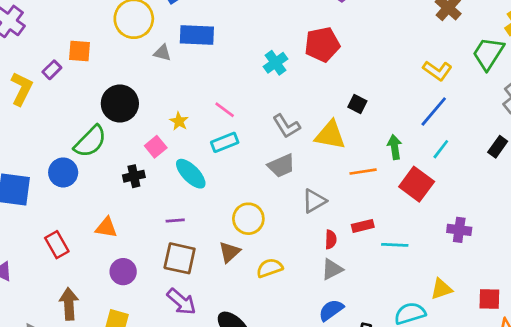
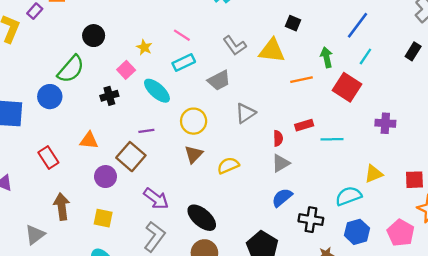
black circle: (120, 103) -> (94, 36), size x0.7
gray trapezoid: (281, 166) -> (219, 80), moved
gray triangle: (314, 201) -> (245, 113), moved
yellow circle: (248, 219) -> (194, 121), moved
brown square: (180, 258) -> (131, 157), moved, turned 32

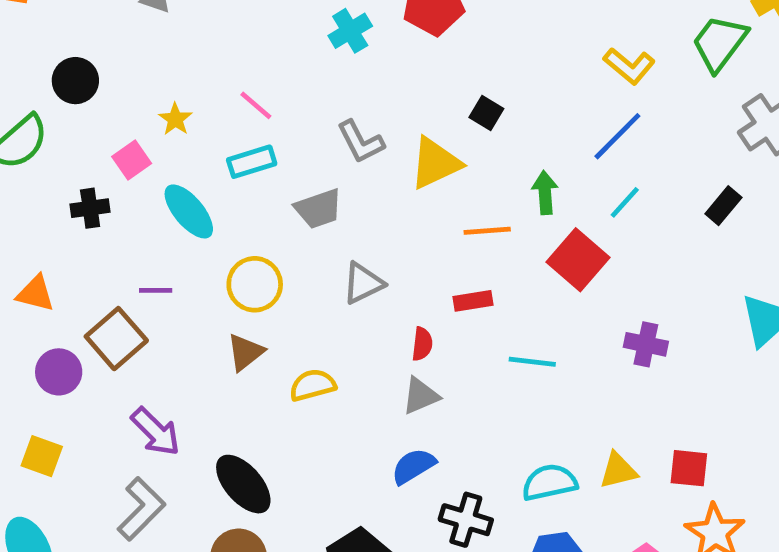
yellow triangle: (272, 51) -> (435, 163), turned -40
red rectangle: (304, 125) -> (473, 301), moved
yellow triangle: (374, 174) -> (618, 471), moved

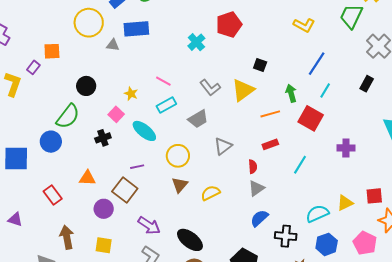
yellow L-shape: (629, 66) -> (304, 25), moved
cyan line: (532, 362) -> (300, 165), turned -54

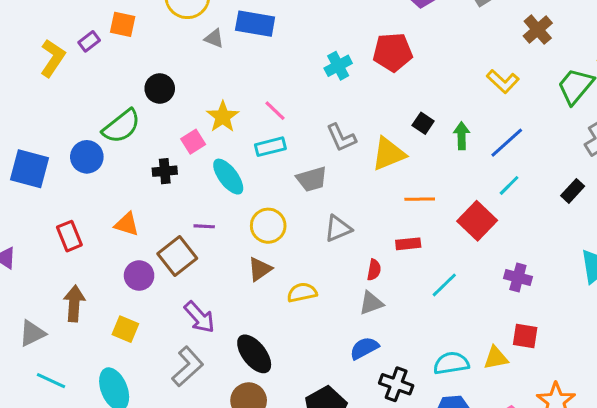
green arrow: (291, 93) -> (462, 136), moved
yellow star: (131, 94) -> (223, 117), size x1.5
red square: (374, 196) -> (525, 336), moved

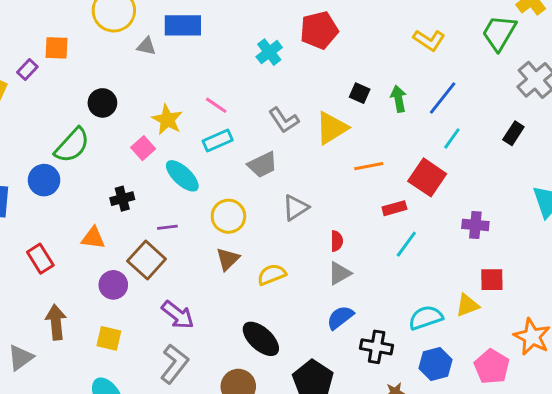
black cross: (165, 171) -> (122, 199), moved
red rectangle: (408, 244) -> (394, 208), moved
black ellipse: (254, 354) -> (261, 339), moved

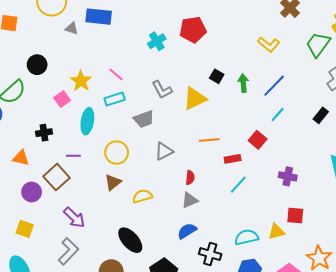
orange line: (369, 166) -> (209, 140), moved
cyan ellipse: (182, 176) -> (87, 121), turned 50
red square: (427, 177) -> (258, 140), size x0.7

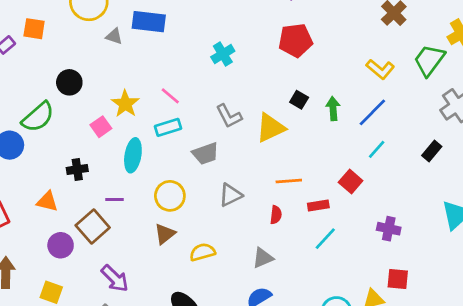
red pentagon: (193, 30) -> (296, 40), moved
yellow L-shape: (269, 44) -> (380, 69), moved
red semicircle: (190, 178) -> (276, 215), moved

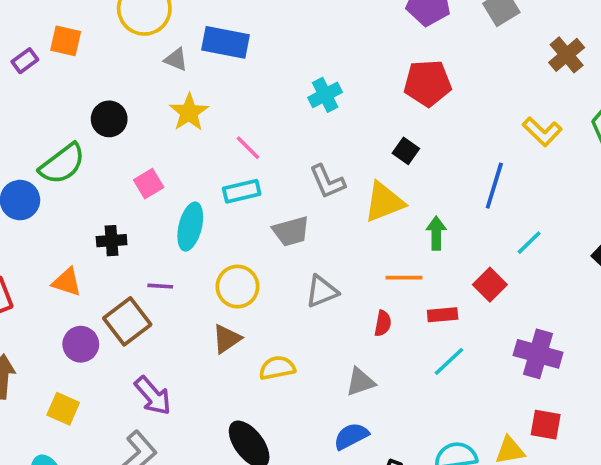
black square: (299, 100) -> (406, 151), moved
yellow star: (125, 104) -> (189, 112), moved
green arrow: (333, 109) -> (436, 233), moved
blue line: (372, 112) -> (494, 186), moved, turned -32
purple cross: (389, 229) -> (538, 354), size x1.4

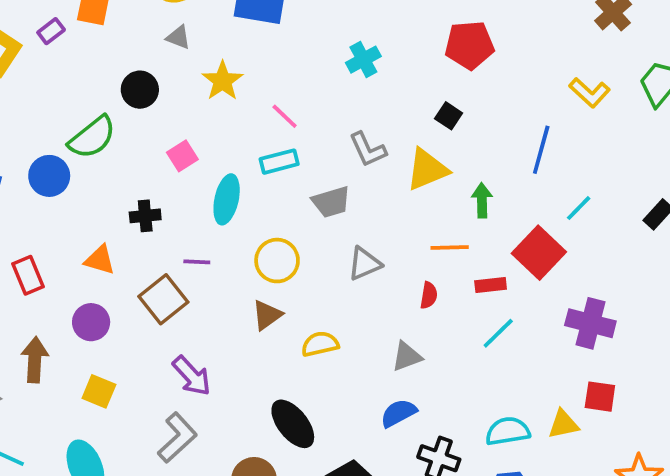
gray triangle: (176, 59) -> (178, 37), moved
red square: (490, 285) -> (539, 253), size x1.5
purple circle: (81, 344) -> (91, 322), moved

